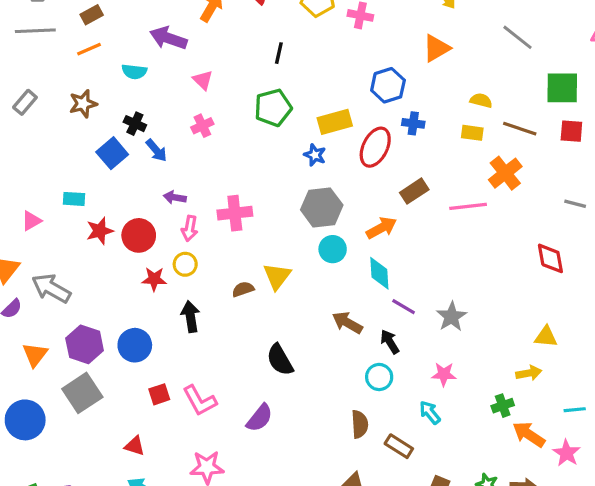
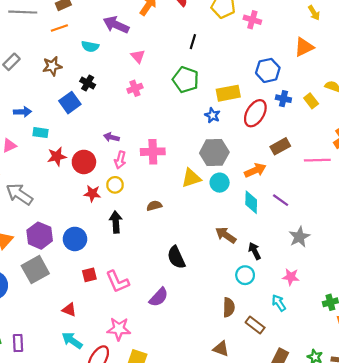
green pentagon: (273, 108) -> (186, 80), turned 30
yellow rectangle: (472, 133) -> (311, 101), moved, turned 40
blue arrow: (156, 150) -> (22, 112), moved, turned -56
yellow triangle: (277, 276) -> (191, 178), moved, turned 30
purple line: (404, 307) -> (281, 200), moved

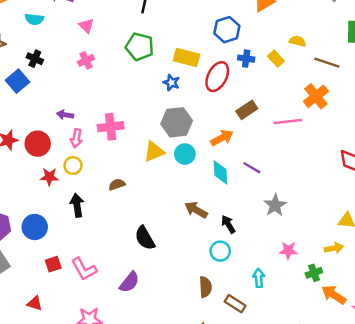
yellow rectangle: (228, 93) -> (186, 57), turned 30
pink star: (291, 277) -> (288, 250), moved
cyan arrow: (279, 303) -> (259, 278), turned 35

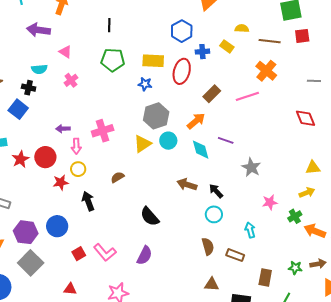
cyan semicircle: (34, 19) -> (39, 69), moved

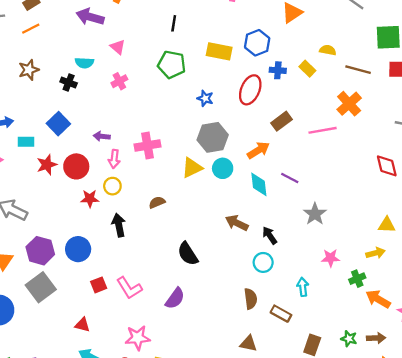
yellow rectangle: (153, 61) -> (219, 51), moved
blue square: (18, 109) -> (58, 124), moved

